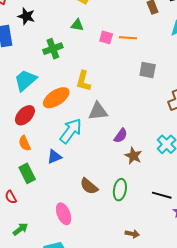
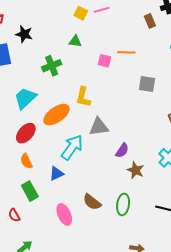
pink square: (106, 37) -> (105, 61), moved
pink ellipse: (64, 214) -> (64, 214), moved

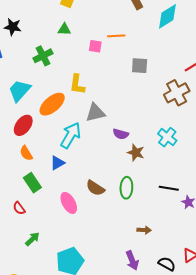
purple semicircle: (122, 150) -> (121, 134), turned 77

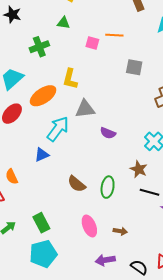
orange semicircle: (26, 153) -> (12, 177), moved
brown star: (136, 153) -> (139, 169), moved
green rectangle: (32, 183) -> (41, 223), moved
pink ellipse: (69, 203) -> (89, 226), moved
purple arrow: (132, 261) -> (105, 260), turned 96

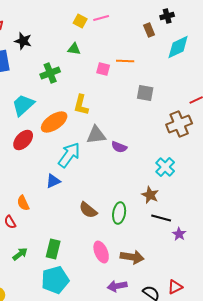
purple semicircle: (108, 133) -> (119, 147), moved
green rectangle: (41, 223) -> (53, 249), turned 42
brown arrow: (120, 231) -> (132, 257), size x1.6

